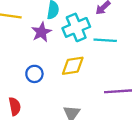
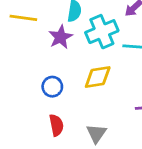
red semicircle: (15, 106) -> (56, 125), moved

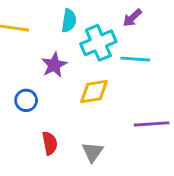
purple star: (61, 37) -> (54, 65), moved
blue circle: (52, 87) -> (26, 100), moved

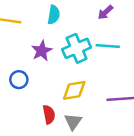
cyan cross: (98, 43) -> (77, 48), moved
yellow diamond: (94, 91) -> (74, 90), moved
red semicircle: (50, 143) -> (49, 114), moved

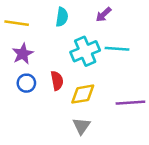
purple arrow: (105, 12) -> (104, 15), moved
purple star: (42, 51) -> (23, 54), moved
red semicircle: (49, 114) -> (57, 81), moved

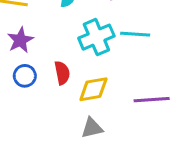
gray triangle: (81, 126) -> (92, 128), turned 42

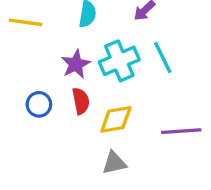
cyan line: (135, 34) -> (163, 57), turned 60
purple star: (20, 40) -> (76, 64), moved

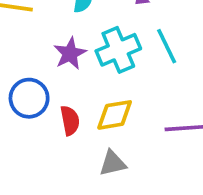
red semicircle: (81, 101) -> (70, 120), moved
blue circle: (39, 104) -> (29, 98), size x1.4

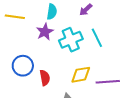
purple star: (70, 54) -> (45, 32), moved
yellow diamond: (115, 115) -> (81, 75), moved

